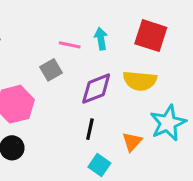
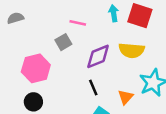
cyan arrow: (101, 39) -> (114, 13), moved
black line: (90, 129) -> (93, 87), turned -35

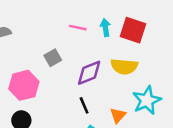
pink line: (78, 23) -> (78, 28), moved

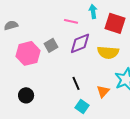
cyan arrow: (105, 28) -> (93, 11), moved
purple diamond: (89, 73) -> (80, 43), moved
pink hexagon: (24, 85) -> (28, 53), moved

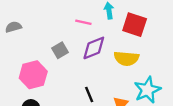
pink hexagon: (28, 53) -> (33, 75), moved

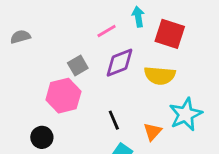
pink line: (83, 22) -> (107, 31), turned -42
pink hexagon: (33, 75) -> (63, 96), moved

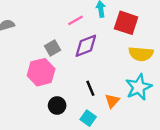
yellow semicircle: (160, 76) -> (141, 54), moved
black line: (114, 120) -> (90, 88), moved
black circle: (42, 137) -> (57, 105), moved

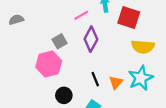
purple diamond: (86, 46) -> (91, 39), turned -40
orange triangle: (112, 101) -> (116, 82), moved

